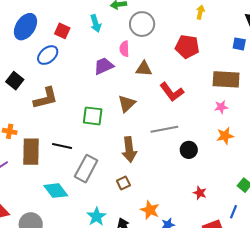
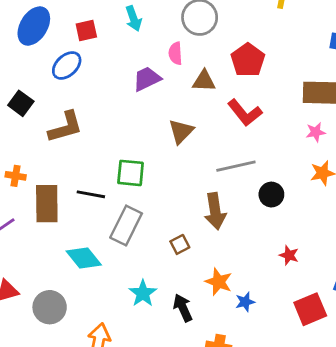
red square: (62, 31) -> (86, 30), turned -35
red pentagon: (187, 47) -> (248, 60), moved, turned 30
green square: (93, 116) -> (131, 173), moved
brown arrow: (129, 149) -> (215, 211), moved

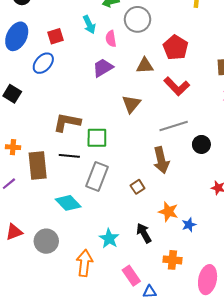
pink semicircle: (175, 53) -> (111, 39), moved
brown L-shape: (65, 127) -> (67, 122), moved, turned -148
cyan star: (143, 293) -> (109, 238), moved

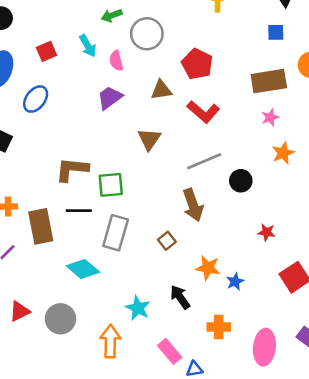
red square: (55, 36) -> (46, 51), moved

